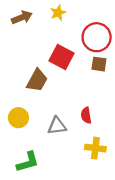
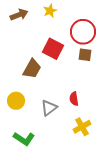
gray triangle: (57, 126) -> (49, 108), turned -30
yellow cross: (95, 148) -> (82, 127), turned -36
green L-shape: (28, 162) -> (24, 139), turned 50

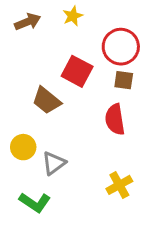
brown trapezoid: (32, 69) -> (47, 100), turned 100
red semicircle: (74, 99) -> (115, 119), moved, size x1.5
gray triangle: (49, 108) -> (54, 163), moved

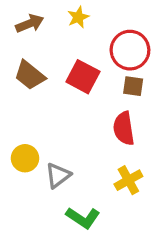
brown trapezoid: (47, 100) -> (30, 75), moved
yellow cross: (119, 185) -> (128, 180), moved
green L-shape: (35, 202) -> (83, 218), moved

